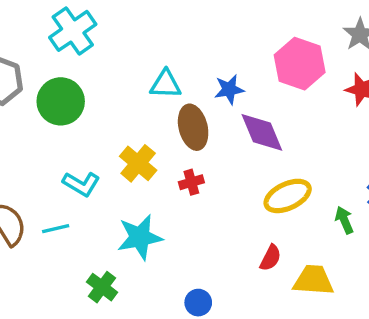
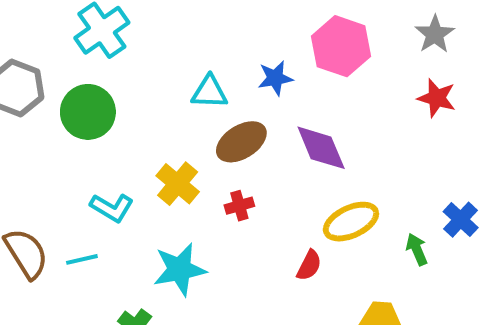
pink hexagon: (300, 64) -> (341, 46), moved
blue star: (229, 89) -> (275, 78), moved
brown ellipse: (193, 127) -> (241, 142), turned 72
red semicircle: (270, 258) -> (309, 265), moved

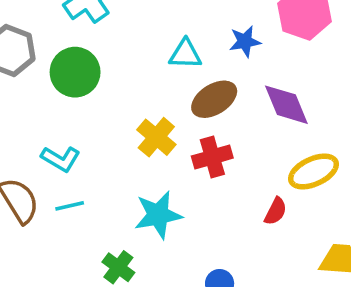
red cross: (239, 206) -> (212, 157), size x1.5
cyan L-shape: (112, 208) -> (61, 159), moved

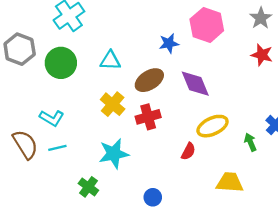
cyan triangle: (185, 54) -> (110, 61), moved

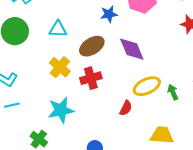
green arrow: (250, 142) -> (173, 92), moved

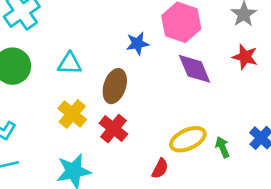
brown ellipse: (92, 46) -> (115, 86), turned -40
purple diamond: (132, 49) -> (195, 69), moved
red cross: (91, 78) -> (113, 129), turned -35

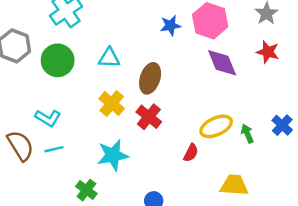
blue star: (137, 44) -> (170, 25), moved

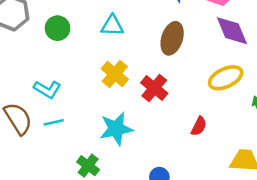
green circle: (58, 60) -> (58, 28), size x0.7
brown ellipse: (150, 78) -> (172, 38), moved
yellow ellipse: (216, 126) -> (226, 78), moved

